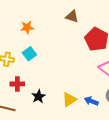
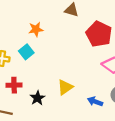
orange star: (27, 27) -> (36, 29), moved
yellow triangle: (69, 100) -> (65, 87), moved

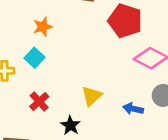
red cross: (14, 85) -> (39, 102), moved, turned -32
black star: (37, 98) -> (70, 125), moved

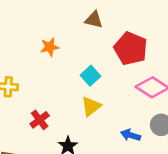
cyan square: (35, 58) -> (91, 76), moved
yellow triangle: (92, 96) -> (91, 106), moved

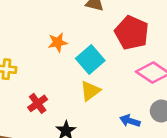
orange star: (50, 47) -> (58, 42), moved
cyan square: (91, 76) -> (90, 60), size x1.4

